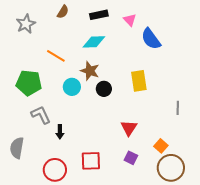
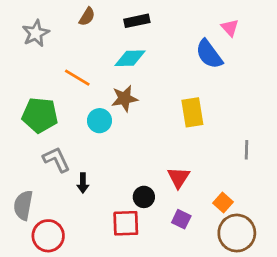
pink triangle: (130, 20) -> (230, 28), moved
brown star: (90, 71) -> (124, 98), turned -30
black circle: (104, 89) -> (144, 197), moved
red circle: (55, 170) -> (48, 236), moved

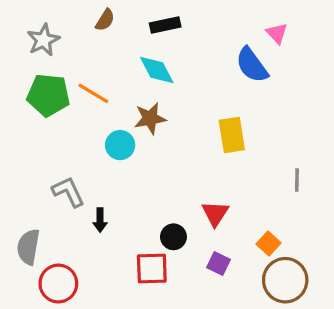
cyan diamond: (130, 58) -> (157, 70), turned 64
green pentagon: (40, 115) -> (48, 95), moved

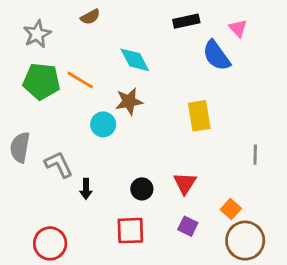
brown semicircle: (105, 20) -> (90, 17), turned 30
black rectangle: (165, 25) -> (186, 21), moved
black circle: (173, 237) -> (142, 189), moved
gray semicircle: (28, 247) -> (20, 147), moved

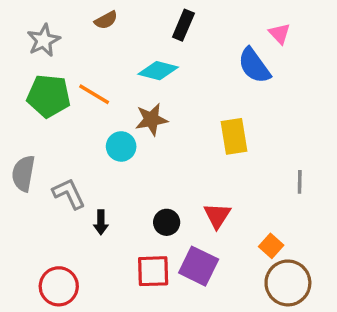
black rectangle: (186, 21) -> (183, 25), moved, turned -55
cyan diamond: (135, 60) -> (158, 71), turned -48
purple square: (188, 226) -> (199, 266), moved, size x1.6

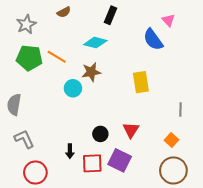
gray L-shape: (69, 194) -> (24, 139), moved
black arrow: (101, 222) -> (70, 151), moved
orange square: (271, 246) -> (171, 140), moved

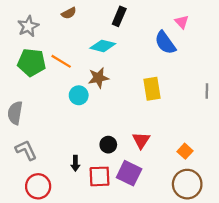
gray line: (181, 110) -> (207, 91), moved

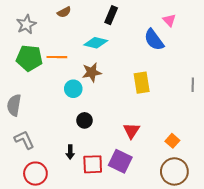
orange line: (61, 61) -> (57, 57), turned -30
black circle: (108, 145) -> (84, 120), moved

